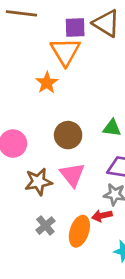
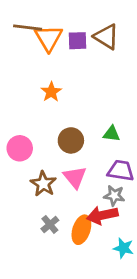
orange triangle: (65, 52) -> (49, 38), moved
brown star: (38, 182) -> (43, 184), turned -30
red arrow: (102, 216) -> (102, 215), size x1.6

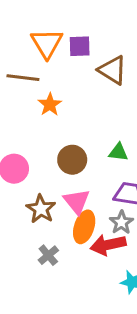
brown line: (28, 28) -> (23, 78), moved
brown triangle: (106, 37) -> (112, 70), moved
gray star: (114, 196) -> (121, 222), turned 30
orange ellipse: (81, 230) -> (84, 227), moved

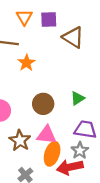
orange triangle: (47, 43) -> (24, 17), size x0.7
green triangle: (118, 152) -> (78, 98), turned -40
pink triangle: (77, 201) -> (47, 135), turned -45

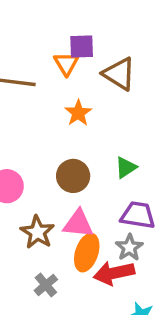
orange triangle: (24, 17) -> (66, 64), moved
orange star: (27, 63) -> (78, 113), moved

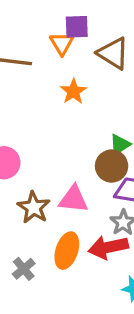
brown circle: (73, 176) -> (112, 166), moved
orange ellipse: (87, 253) -> (67, 251), moved
gray cross: (46, 285) -> (24, 269), moved

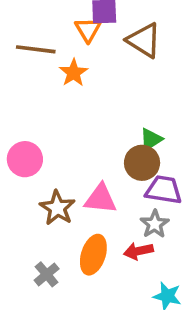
orange star: (73, 91) -> (74, 73), moved
red arrow: (108, 247) -> (138, 251), size x0.7

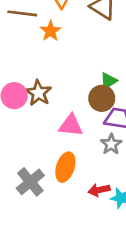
brown star: (57, 208) -> (38, 93), moved
red arrow: (138, 251) -> (99, 190), moved
gray cross: (47, 274) -> (30, 182), size x1.5

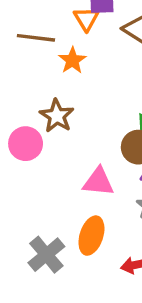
brown star: (38, 93) -> (57, 116), moved

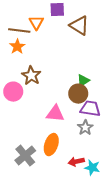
orange triangle: (86, 19) -> (36, 23), moved
orange star: (72, 60) -> (17, 47), moved

